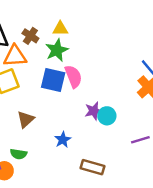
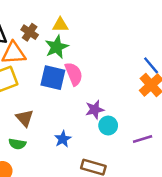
cyan circle: (107, 116) -> (108, 126), moved
brown triangle: (26, 119) -> (25, 118), turned -30
green semicircle: (19, 154) -> (17, 144), moved

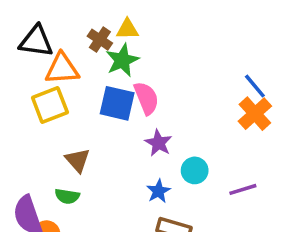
brown cross: (30, 32) -> (100, 40), moved
purple star: (95, 110) -> (158, 143), moved, turned -30
blue star: (63, 139) -> (158, 191), moved

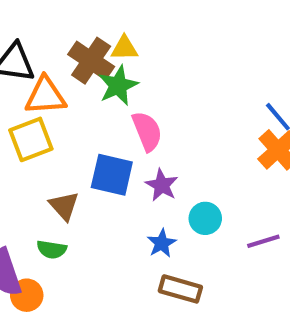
brown cross: (100, 40) -> (91, 61), size x1.5
blue square: (117, 103) -> (112, 175), moved

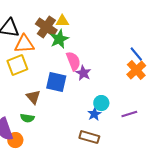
purple star: (162, 185) -> (83, 73), moved
blue star: (162, 243) -> (94, 114), moved

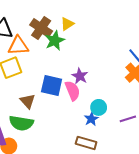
yellow triangle: (62, 21) -> (67, 24), moved, turned -32
pink semicircle: (73, 61) -> (73, 91), moved
green semicircle: (27, 118) -> (21, 123), size x1.6

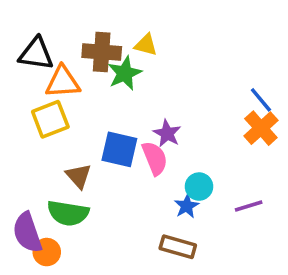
yellow triangle: (67, 24) -> (146, 45), turned 48
brown cross: (41, 28) -> (102, 52), turned -30

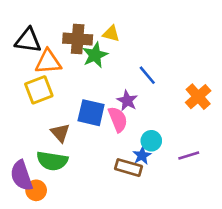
blue line: (261, 100) -> (147, 75), moved
brown rectangle: (178, 247) -> (129, 168), moved

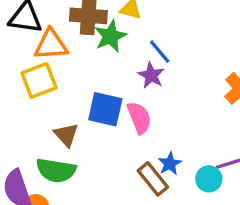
blue line: (147, 75) -> (160, 52), moved
purple star: (127, 101) -> (151, 75), moved
cyan circle: (151, 141) -> (209, 179), moved
brown rectangle: (129, 168) -> (153, 179), turned 35

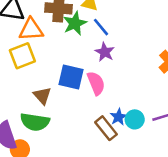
blue line: (160, 52) -> (101, 27), moved
cyan circle: (209, 179) -> (135, 119), moved

